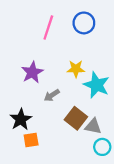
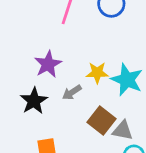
yellow star: (76, 69) -> (97, 73), moved
black star: (21, 119) -> (34, 101), moved

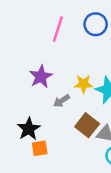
black star: (34, 101) -> (29, 129), moved

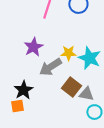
gray arrow: (62, 101) -> (50, 67), size x1.6
orange square: (40, 148) -> (17, 106), moved

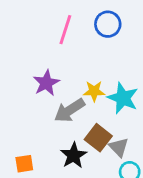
black star: (23, 90) -> (74, 155), moved
gray triangle: (86, 94) -> (119, 147), turned 35

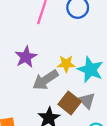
gray triangle: (119, 147) -> (87, 101), moved

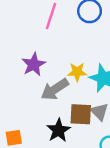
brown square: (70, 103) -> (81, 114), turned -35

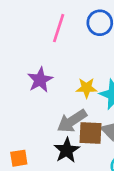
gray arrow: (55, 89) -> (72, 121), moved

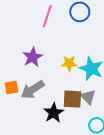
gray arrow: (72, 121) -> (33, 90), moved
orange square: (19, 158) -> (12, 88), moved

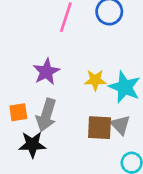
gray arrow: (33, 90) -> (46, 115), turned -40
black star: (54, 113) -> (32, 144), moved, turned 30

